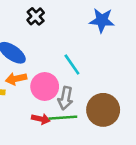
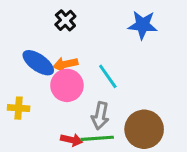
orange arrow: (16, 79) -> (65, 64), moved
pink circle: (45, 87) -> (67, 85), moved

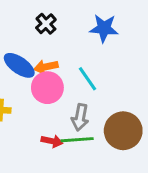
blue star: (143, 25) -> (104, 28), moved

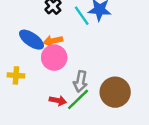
cyan line: (88, 79) -> (82, 16), moved
green line: (77, 140) -> (78, 99), turned -40

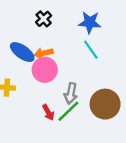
cyan line: (82, 16) -> (91, 50), moved
red arrow: (58, 101) -> (48, 112), turned 49

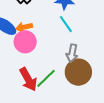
gray arrow: (71, 93) -> (72, 53), moved
red arrow: (48, 112) -> (28, 79), size x1.6

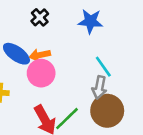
cyan line: (66, 24) -> (103, 67), moved

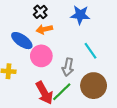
orange arrow: (40, 55) -> (44, 29), moved
gray arrow: (99, 87) -> (68, 67), moved

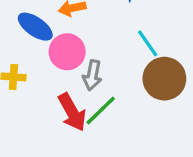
gray arrow: (68, 67) -> (92, 75), moved
brown circle: (94, 86) -> (164, 79), moved

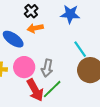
pink circle: (67, 52) -> (24, 67), moved

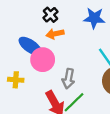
pink circle: (24, 67) -> (43, 60), moved

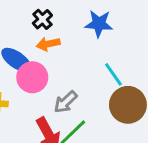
gray arrow: (68, 79) -> (66, 102), turned 36

